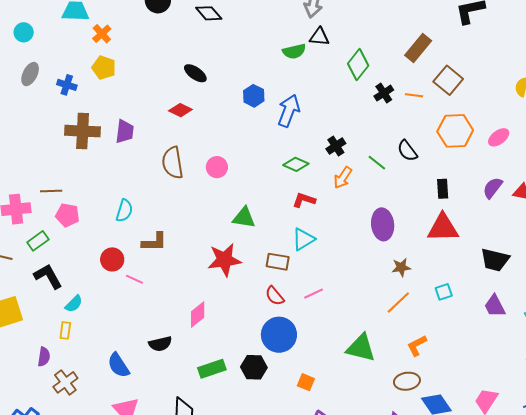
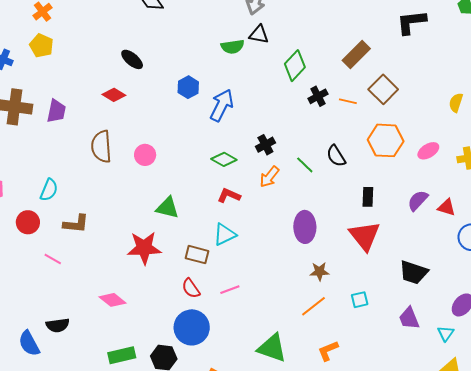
red triangle: (443, 228) -> (365, 236), turned 48
red circle: (112, 259) -> (28, 222), moved
pink diamond: (198, 315) -> (112, 300), turned 72
black semicircle: (160, 344) -> (58, 325), moved

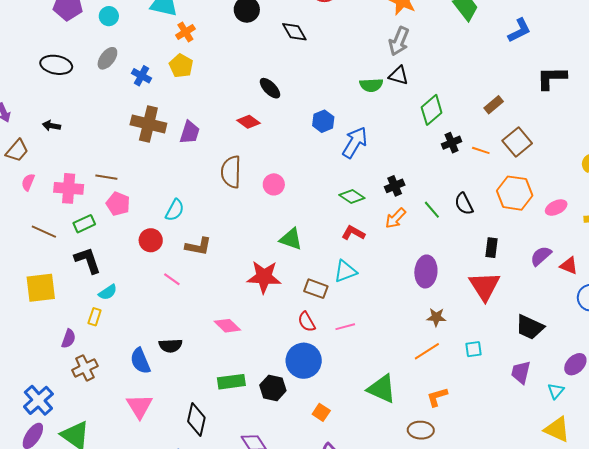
brown rectangle: (356, 54) -> (494, 105), size x0.7
purple trapezoid: (409, 318) -> (521, 372), turned 30

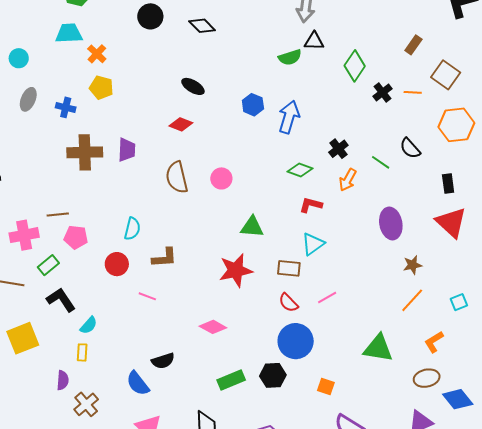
cyan square: (473, 349) -> (459, 302), moved

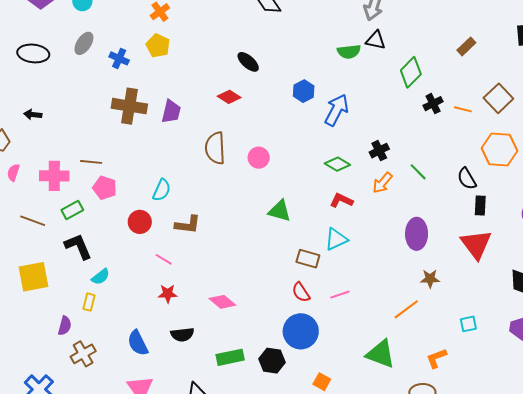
brown rectangle: (413, 45) -> (466, 46), moved
black semicircle: (410, 148) -> (467, 179), moved
red star: (236, 270) -> (168, 294), moved, size x0.6
orange line: (412, 300) -> (406, 309), moved
black semicircle: (163, 361) -> (182, 335), moved

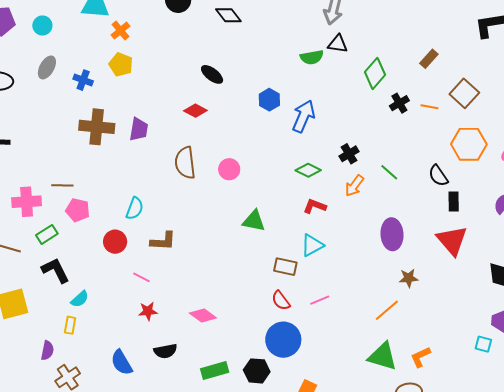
brown rectangle: (466, 46) -> (429, 59), moved
cyan square: (468, 324) -> (483, 344), moved, turned 30
green triangle: (381, 354) -> (382, 356), moved

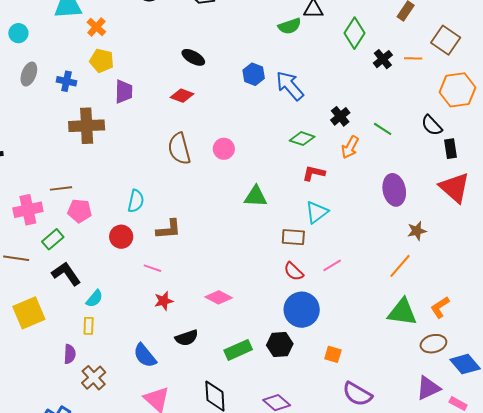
blue arrow: (304, 116) -> (290, 86), turned -56
purple trapezoid: (139, 129) -> (124, 92), moved

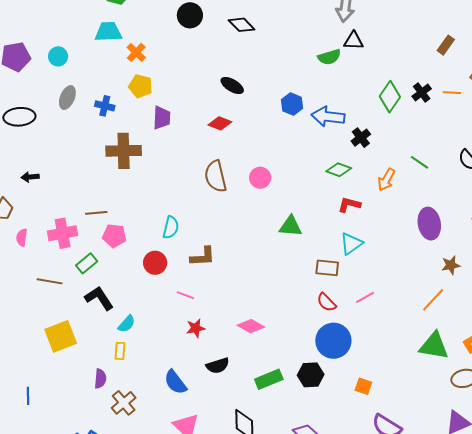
green diamond: (354, 33) -> (390, 97), moved
blue arrow: (290, 86) -> (328, 117), turned -44
black cross: (340, 116) -> (361, 138), moved

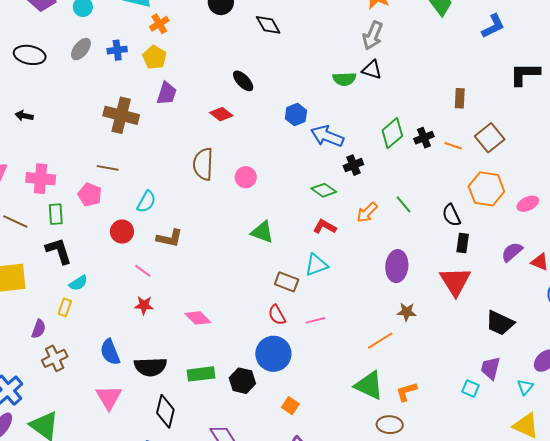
brown rectangle: (446, 45) -> (460, 98), turned -48
blue cross: (105, 106) -> (117, 50), moved, turned -36
brown line: (96, 213) -> (108, 168), moved
green rectangle: (87, 263) -> (56, 214), turned -70
black semicircle: (218, 366) -> (150, 367), moved, size x1.4

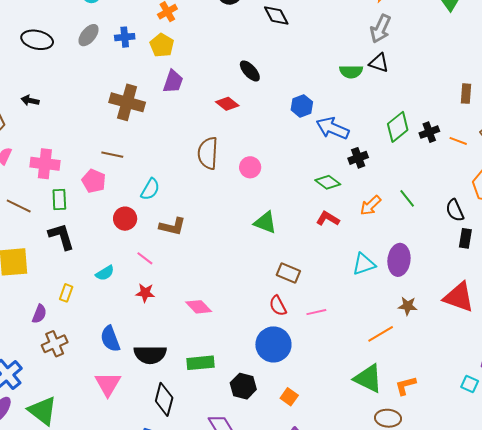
cyan triangle: (316, 265) -> (364, 264), moved
red triangle: (455, 281) -> (459, 297), moved, turned -40
cyan semicircle: (78, 283) -> (105, 273), moved
black hexagon: (242, 381) -> (243, 386), moved

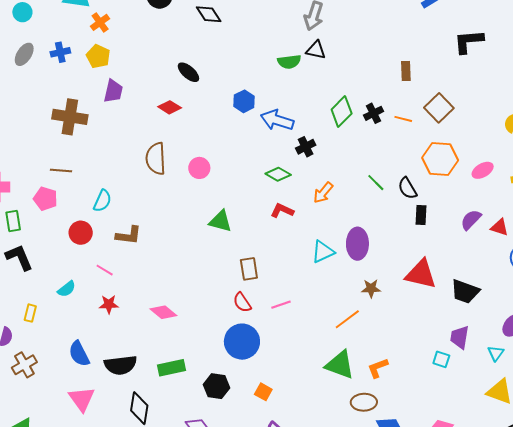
green line: (407, 198) -> (376, 183), moved
brown rectangle: (288, 273) -> (249, 269), turned 65

